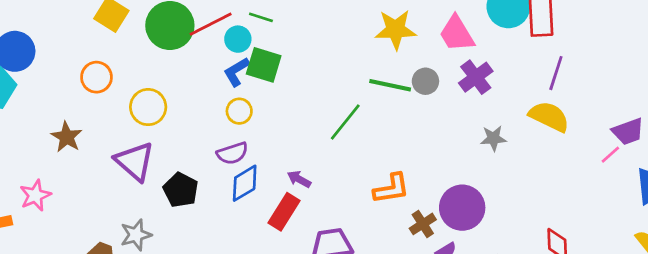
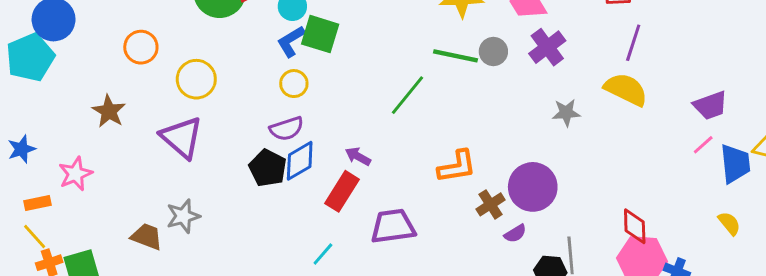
pink line: (610, 155) -> (703, 145), moved
black pentagon: (181, 190) -> (268, 168), moved

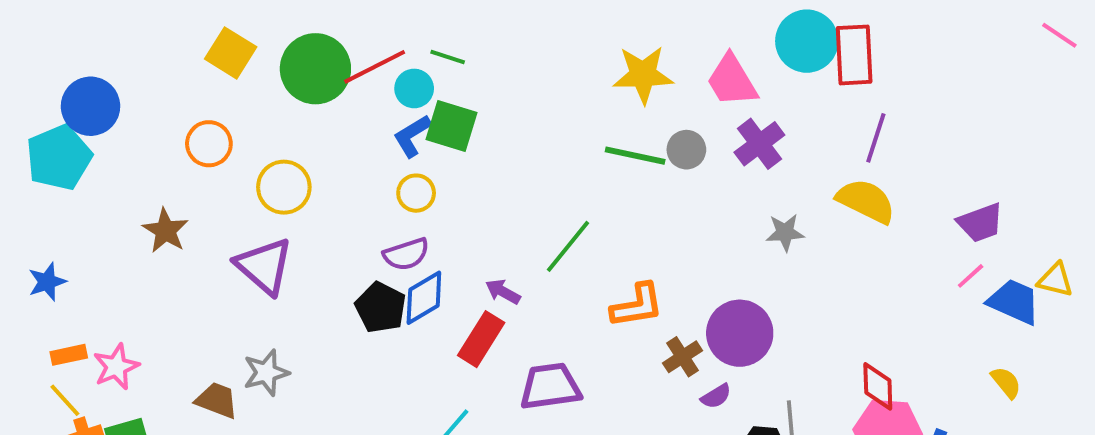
green line: (407, 95) -> (568, 246), moved
blue trapezoid: (735, 164) -> (1014, 302), turned -60
pink star: (75, 174) -> (116, 367), moved

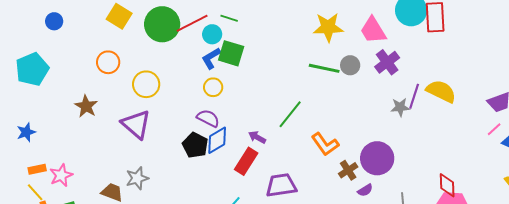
blue circle: (91, 106) -> (54, 21), moved, size x0.6
purple line: (876, 138) -> (414, 96), moved
purple semicircle: (406, 254) -> (208, 118), turned -135
orange L-shape: (637, 306) -> (325, 144), turned 64

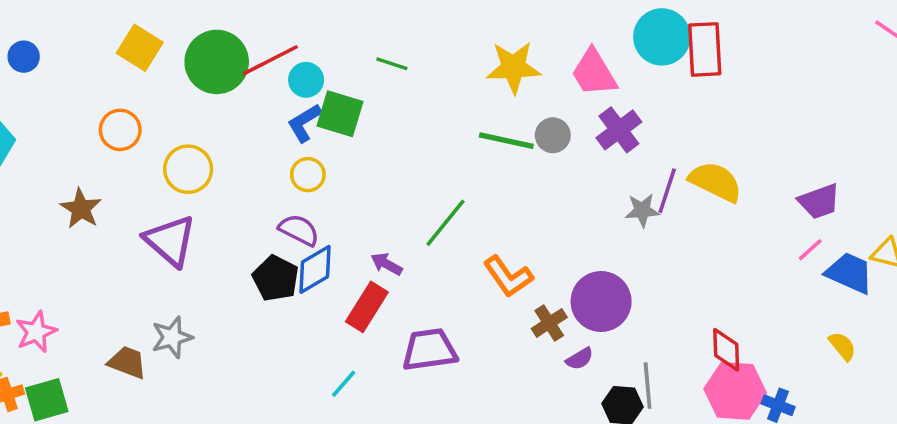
green line: (229, 18) -> (392, 64), moved

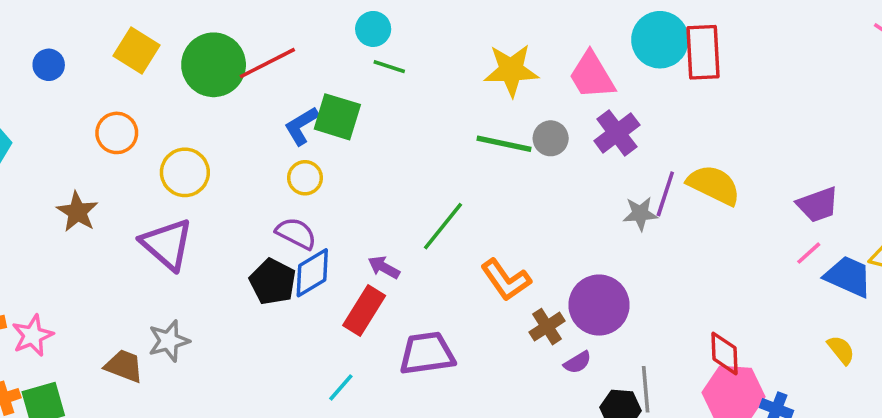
blue circle: (24, 57) -> (49, 65), moved
cyan circle: (306, 80) -> (373, 29), moved

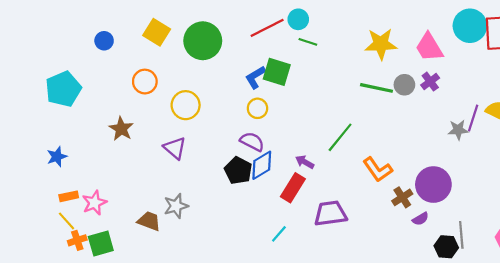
red line: (267, 63) -> (267, 28), moved
purple cross: (617, 133) -> (430, 82), moved, size x0.7
purple triangle: (167, 244) -> (175, 148), size x0.7

